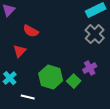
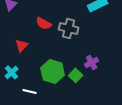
red semicircle: (31, 31) -> (44, 23), moved
gray cross: (95, 34) -> (69, 28), moved, turned -30

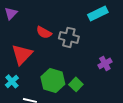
red triangle: (22, 45) -> (22, 54), size x1.6
purple cross: (92, 62) -> (105, 63), moved

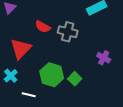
purple cross: (105, 63) -> (104, 58), turned -32

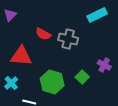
red triangle: (21, 49) -> (21, 56), turned 50
green square: (75, 79) -> (82, 77), moved

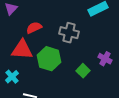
red semicircle: (43, 34) -> (34, 28), moved, turned 126
green hexagon: (52, 82) -> (49, 59), moved

